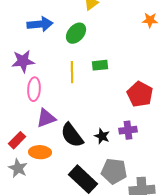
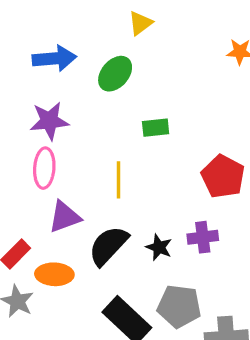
purple star: (23, 61) -> (49, 121), moved
yellow line: (72, 72) -> (118, 180), moved
black semicircle: (72, 135) -> (108, 246), turned 80

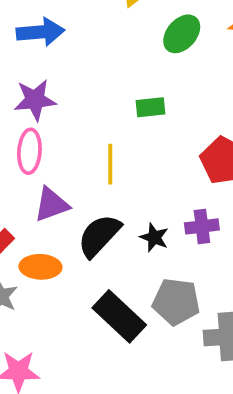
green ellipse: (115, 74) -> (182, 34), moved

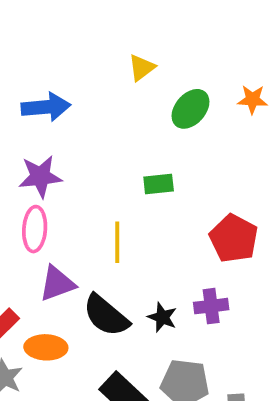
black semicircle: (99, 236) -> (106, 315), turned -93

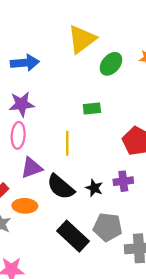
yellow triangle: (142, 68) -> (82, 39), size x1.8

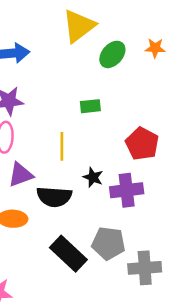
purple cross: (123, 181) -> (127, 190), size x1.4
black semicircle: (61, 187) -> (54, 197), turned -36
black star: (94, 188) -> (93, 177), moved

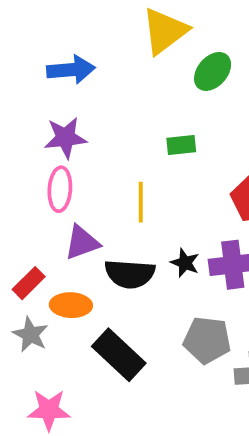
black star: (93, 177) -> (185, 263), moved
black rectangle: (68, 254) -> (119, 355), moved

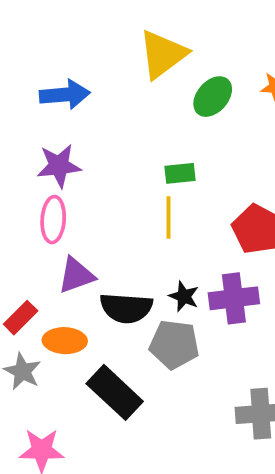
yellow line: (141, 202) -> (168, 218), moved
gray pentagon: (207, 340) -> (174, 344), moved

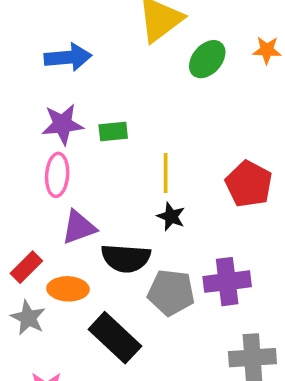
green rectangle: (180, 173) -> (113, 131), moved
black star: (184, 296) -> (171, 216), moved
purple cross: (234, 298) -> (227, 282), moved

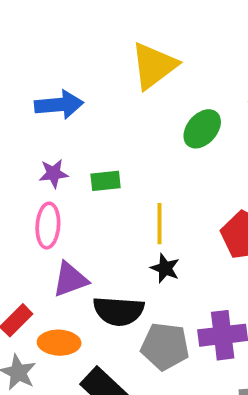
green ellipse: (207, 59) -> (202, 129), moved
purple star: (63, 124) -> (53, 173), size x0.7

